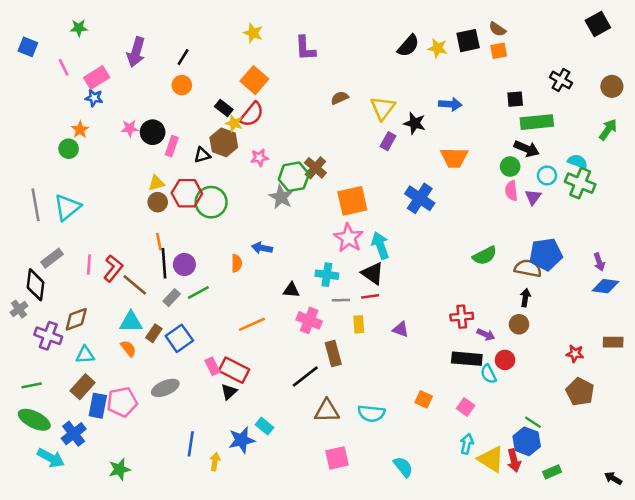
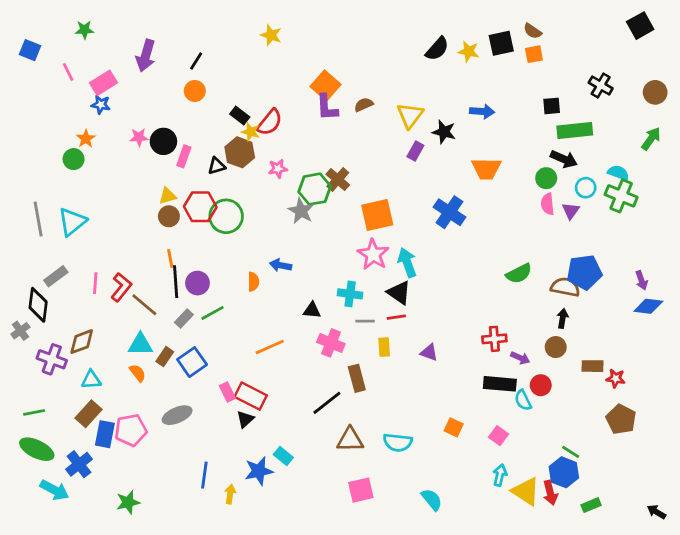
purple L-shape: (305, 48) -> (327, 107), moved
orange square: (254, 80) -> (326, 86), moved
brown rectangle: (613, 342) -> (592, 366), moved

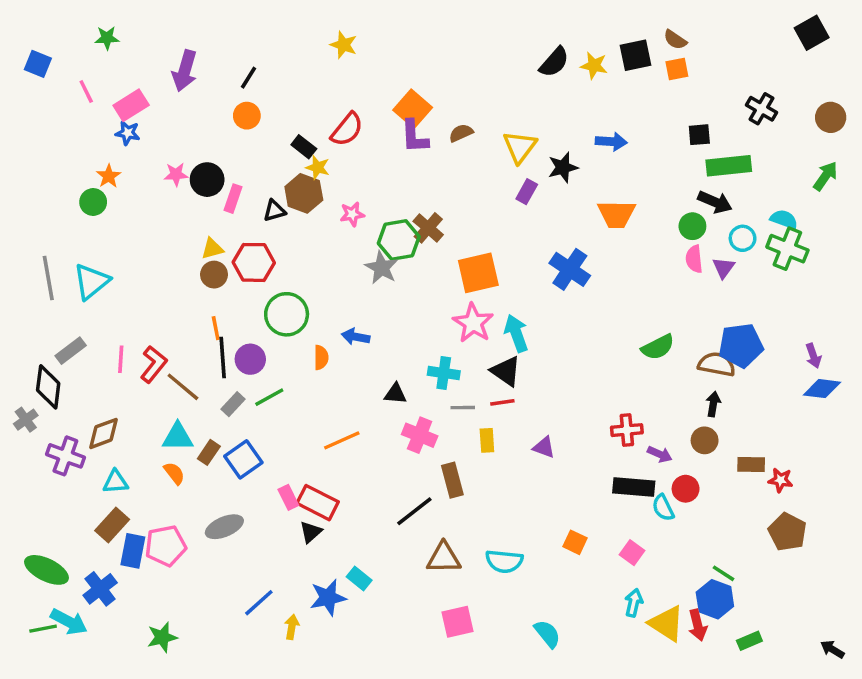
red semicircle: (270, 122) -> (347, 129), moved
black star: (444, 132) -> (563, 167), turned -30
green circle: (226, 216) -> (287, 314), moved
green line: (34, 412) -> (43, 629), moved
blue line: (204, 475) -> (259, 603), turned 40

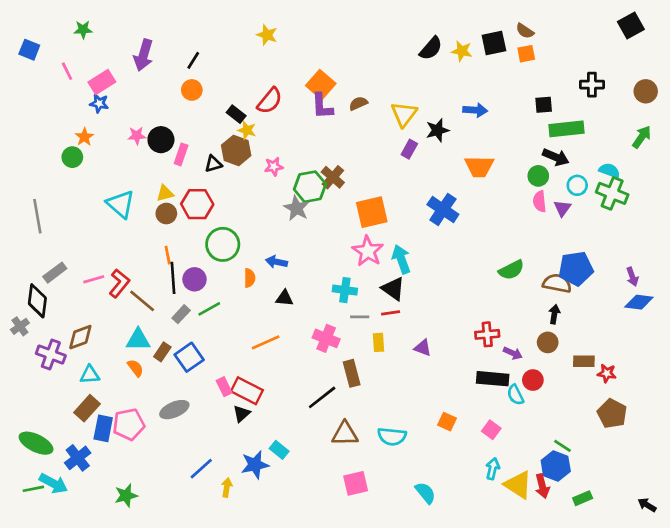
black cross: (762, 109) -> (592, 85), turned -30
cyan triangle: (91, 281) -> (121, 204), moved, turned -40
pink line: (121, 359) -> (94, 279), turned 70
black triangle: (395, 394) -> (284, 298), moved

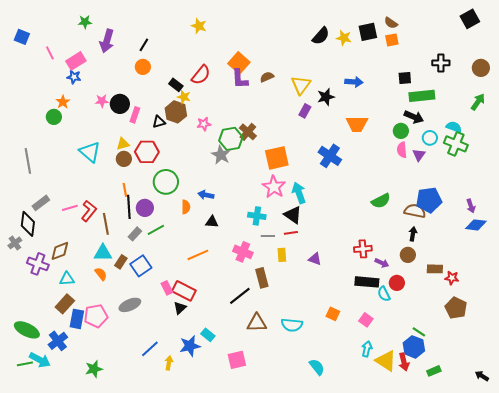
green star: (83, 30) -> (85, 22), moved
brown line: (142, 301) -> (106, 224), turned 40
pink square: (356, 483) -> (237, 360), moved

